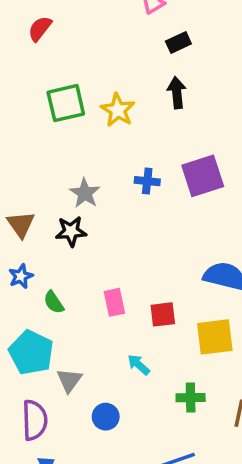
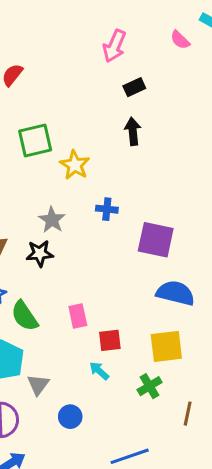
yellow star: (118, 110) -> (75, 165), moved
purple square: (203, 176) -> (156, 240), moved, turned 30
green semicircle: (54, 302) -> (24, 316), size x1.5
red square: (163, 314) -> (110, 340), moved
green cross: (191, 398) -> (150, 386), moved, turned -30

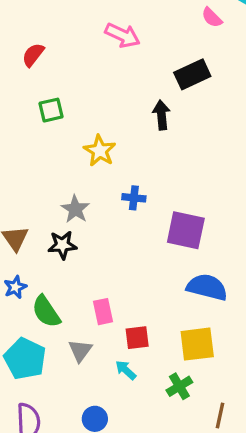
pink arrow: (114, 46) -> (122, 35), moved, turned -88
black rectangle: (134, 87) -> (192, 74), moved, size x1.5
green square: (35, 141) -> (51, 110), moved, size x0.7
gray triangle: (38, 385) -> (80, 351), moved

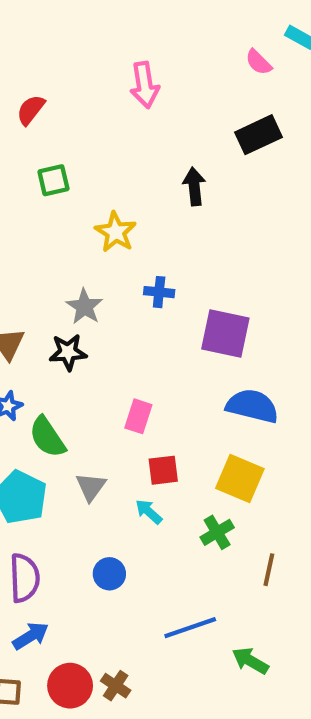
pink arrow: (122, 35) -> (145, 85), turned 56
black rectangle: (192, 74) -> (259, 135), moved
pink rectangle: (103, 312) -> (138, 416), moved, turned 30
yellow square: (197, 344) -> (240, 479), turned 30

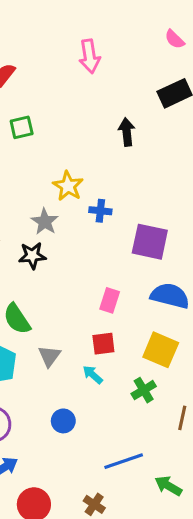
yellow star: (116, 232) -> (68, 186), moved
pink rectangle: (138, 416) -> (110, 300), moved
brown cross: (116, 686) -> (94, 504), moved

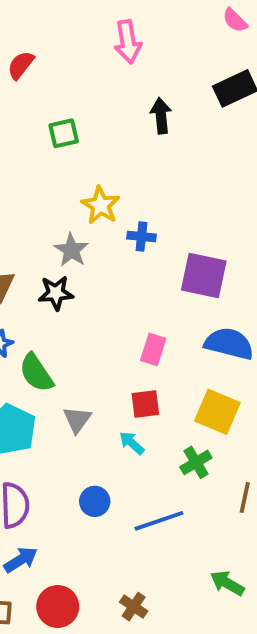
green square: (22, 127) -> (64, 133), moved
black arrow: (127, 132) -> (161, 116), moved
blue line: (124, 461) -> (159, 521), moved

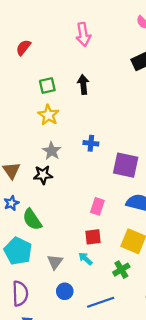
black arrow: (161, 116) -> (83, 85), moved
yellow star: (101, 205) -> (48, 115), moved
gray triangle: (77, 420) -> (55, 262), moved

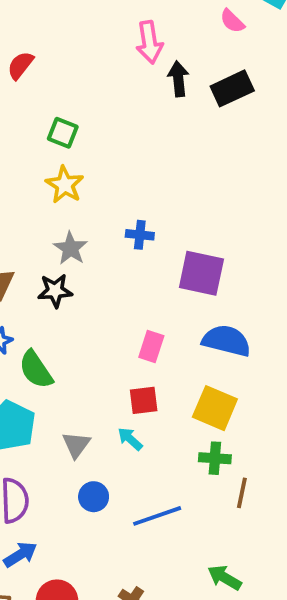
pink arrow: (83, 34) -> (149, 42), moved
black arrow: (83, 85) -> (178, 79), moved
green square: (47, 86) -> (63, 133), turned 35
green cross: (121, 270) -> (215, 458), moved, turned 35

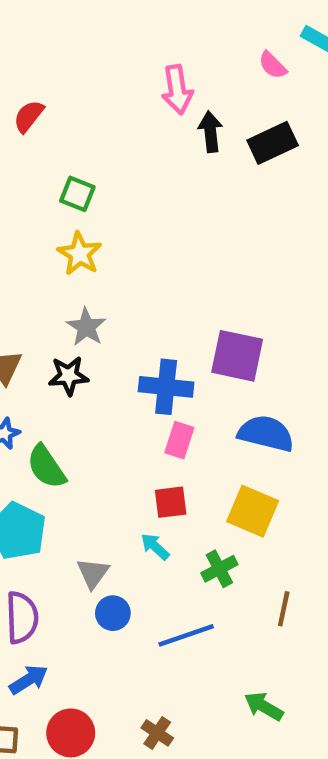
blue cross: (140, 235) -> (166, 387), moved, size x1.6
gray triangle: (76, 445) -> (93, 573), moved
green cross: (215, 458) -> (219, 569), moved, turned -32

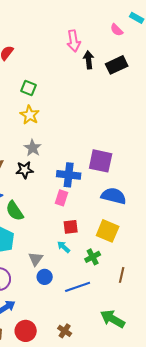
pink rectangle: (179, 440) -> (62, 198), moved
green arrow: (264, 706) -> (113, 319), size x1.4

